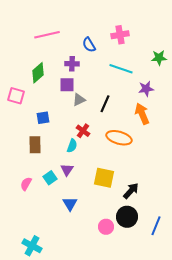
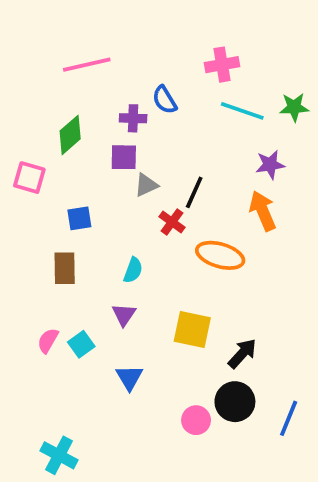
blue semicircle: (89, 45) -> (165, 100), moved
cyan line: (121, 69) -> (242, 111), moved
red cross: (83, 131) -> (172, 222), moved
cyan square: (50, 178) -> (81, 344), moved

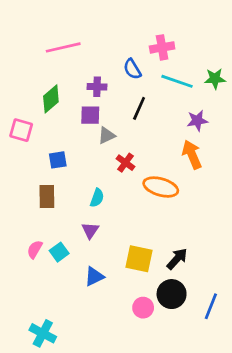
blue semicircle: (165, 100) -> (132, 69), moved
black line: (194, 192) -> (139, 108), moved
yellow square: (192, 329) -> (139, 259), moved
blue triangle: (129, 378) -> (94, 276), turned 35

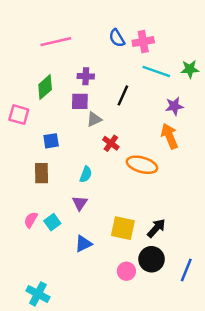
blue semicircle: (132, 69) -> (117, 38), moved

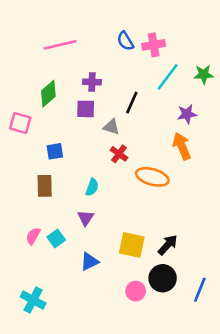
cyan line: (156, 71) -> (168, 77), turned -72
gray triangle: (94, 119) -> (111, 127), moved, turned 42
cyan cross: (38, 294) -> (33, 300), moved

